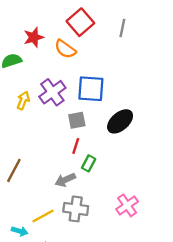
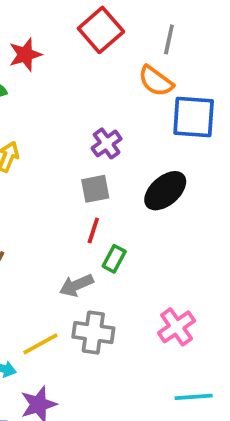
orange semicircle: (65, 49) -> (156, 81), moved
blue square: (91, 89) -> (194, 117), moved
purple cross: (52, 92) -> (107, 143), moved, size x0.7

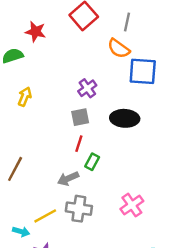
red star: (25, 55) -> (36, 32), turned 30
black ellipse: (165, 191) -> (125, 118), turned 44

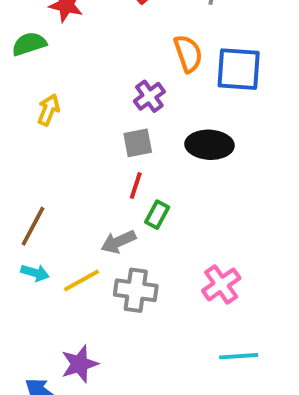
orange semicircle: (119, 48) -> (188, 54), moved, turned -145
yellow line: (45, 216) -> (81, 281), moved
cyan arrow: (21, 232) -> (35, 273), moved

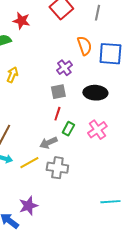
pink cross: (221, 284) -> (97, 130), moved

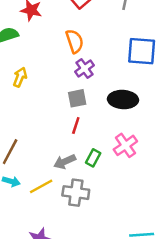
orange semicircle: (84, 46) -> (75, 41), moved
green rectangle: (68, 129) -> (93, 158), moved

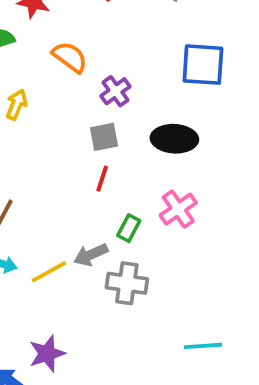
orange semicircle: (75, 41) -> (70, 57), moved, turned -35
gray arrow: (65, 162) -> (91, 255), moved
gray cross: (76, 193) -> (127, 283), moved

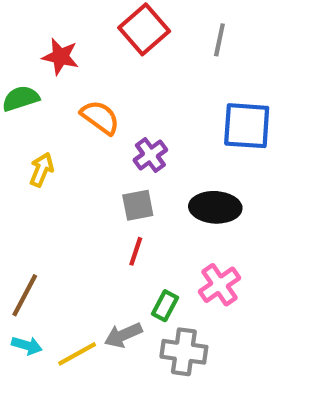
gray cross: (127, 283) -> (184, 352), moved

